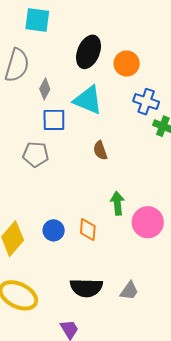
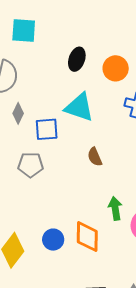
black ellipse: (89, 52) -> (77, 59), size x0.7
gray diamond: (45, 89) -> (18, 113), moved
orange diamond: (88, 230) -> (87, 237), size x1.4

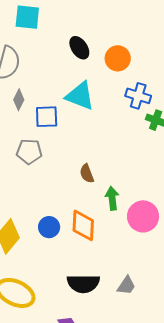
black ellipse: (77, 59) -> (79, 48), turned -55
brown semicircle: (95, 157) -> (87, 174), moved

